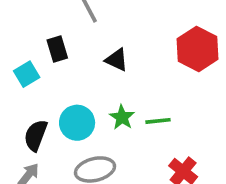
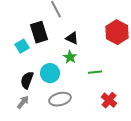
black rectangle: (57, 49) -> (39, 32), size x1.5
green star: (122, 117) -> (70, 57), moved

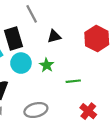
black triangle: (72, 38) -> (54, 36), moved, turned -40
cyan circle: (50, 73) -> (21, 63), moved

